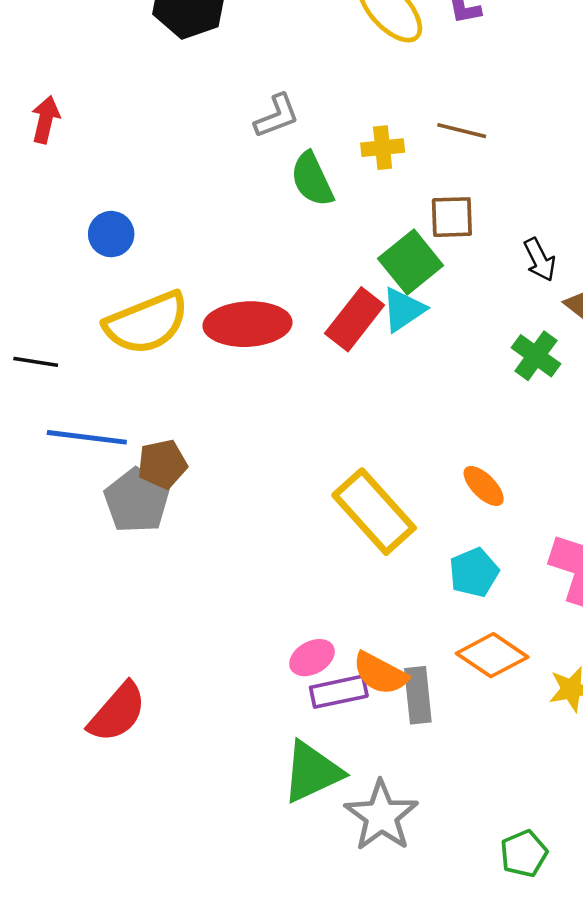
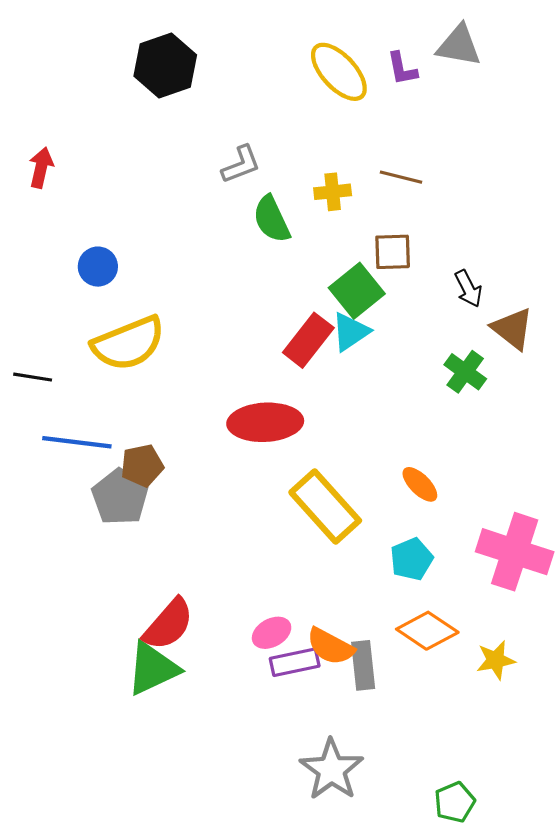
red ellipse: (247, 324) -> (265, 422), moved
red semicircle: (117, 712) -> (168, 624), moved
green triangle: (312, 772) -> (153, 669), moved

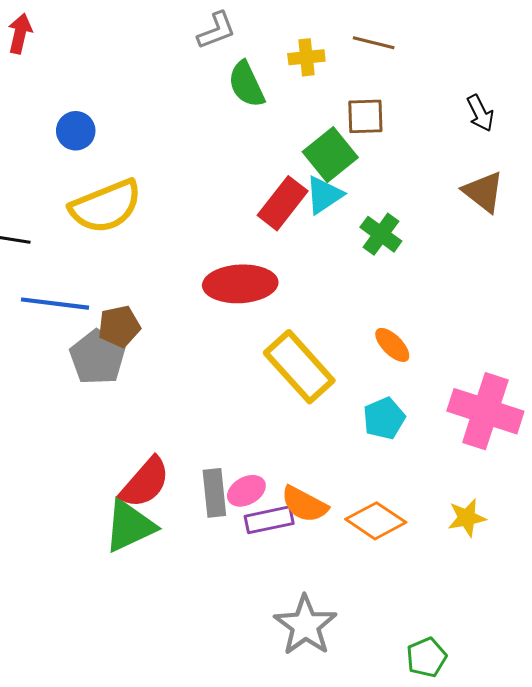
black arrow: (468, 289) -> (480, 113), moved
green cross: (465, 372) -> (381, 234), moved
orange diamond: (427, 631) -> (376, 521), moved
gray rectangle: (363, 665) -> (214, 493), moved

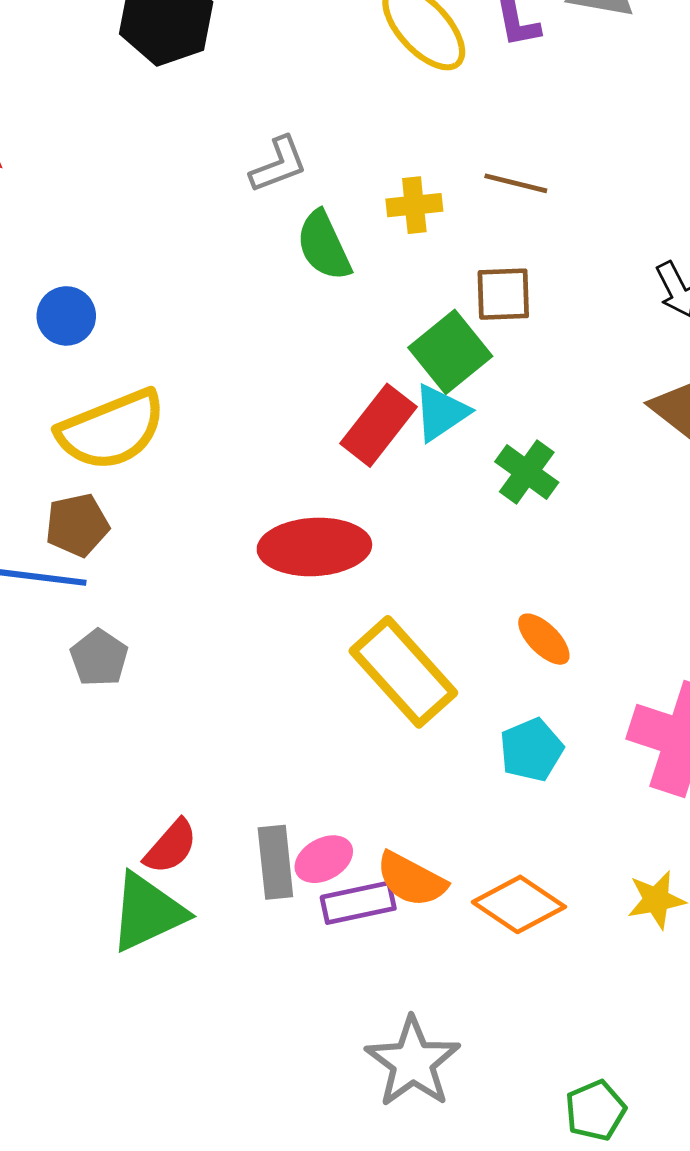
brown pentagon: (119, 326) -> (77, 525), moved
gray pentagon: (97, 357) -> (99, 658), size x0.7
red semicircle: (145, 483) -> (171, 847), size x0.7

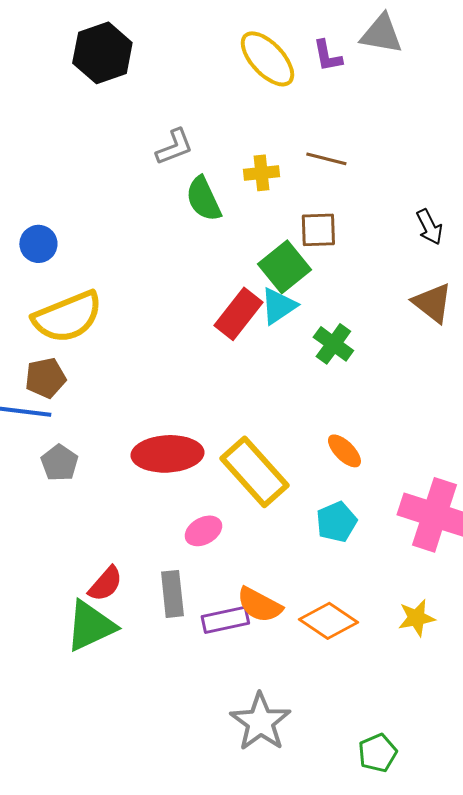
red ellipse: (314, 547) -> (167, 454), moved
pink ellipse: (324, 859) -> (203, 531), moved

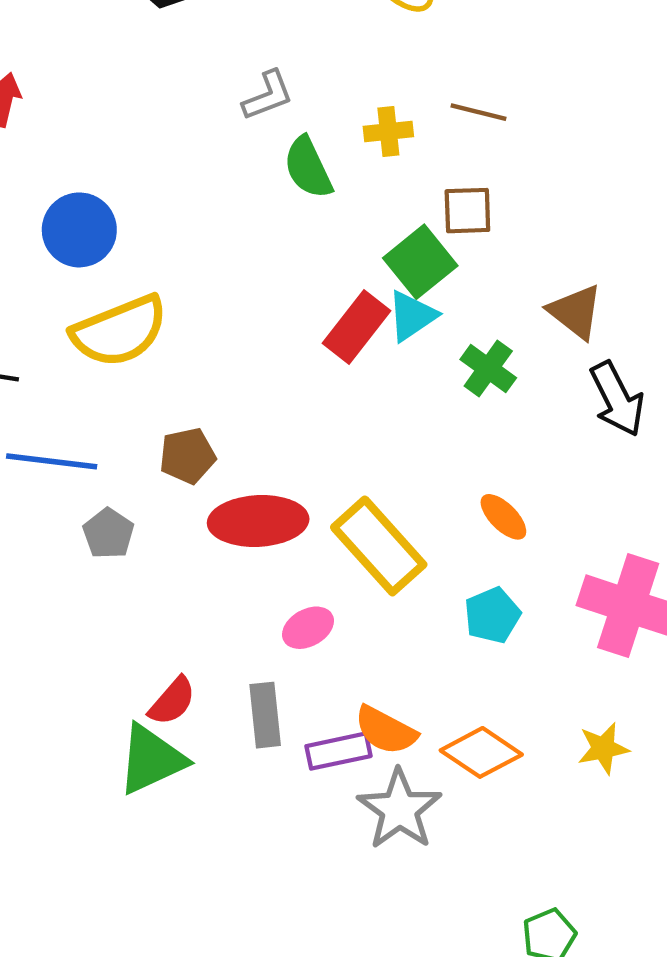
black arrow: (429, 227) -> (617, 399), moved, size x1.5
blue circle: (38, 244) -> (79, 230), size x1.4
brown triangle: (432, 303) -> (575, 312), moved
brown pentagon: (45, 378) -> (187, 456), moved
gray star: (260, 722) -> (399, 809), moved

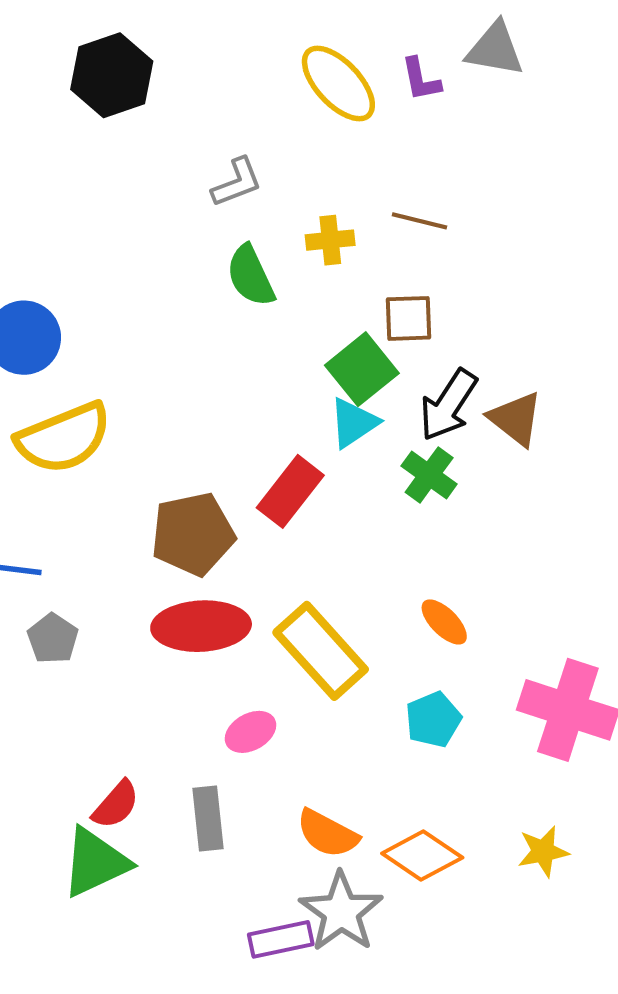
gray L-shape: (268, 95) -> (237, 182), moved
red rectangle: (357, 327) -> (290, 491), moved
black arrow: (617, 399) -> (448, 405), moved, turned 60
brown pentagon: (187, 456) -> (193, 534), moved, size x1.5
purple rectangle: (338, 751) -> (281, 939), moved

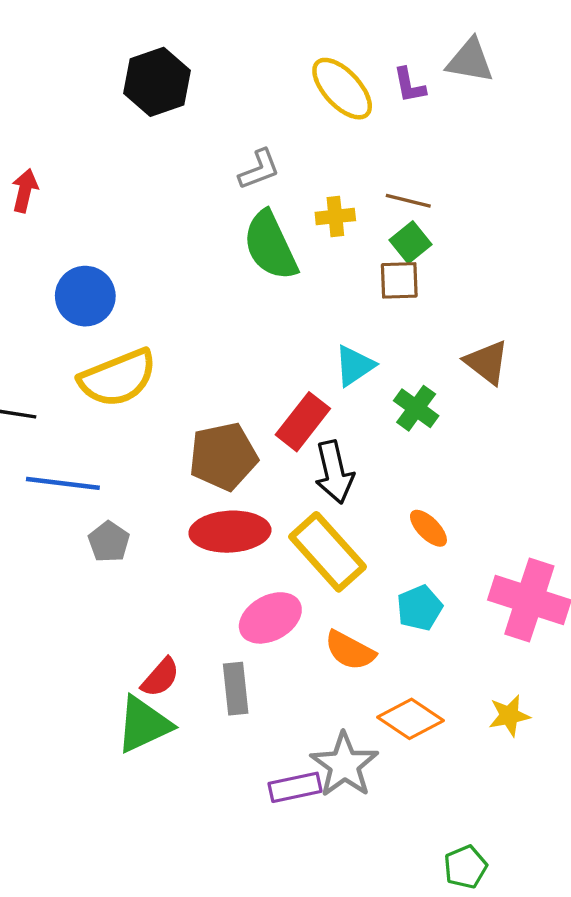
green semicircle: (251, 276) -> (270, 246), size x1.4
green square: (362, 369) -> (411, 242), moved, size x0.7
black arrow: (448, 405) -> (334, 472), moved, turned -46
pink ellipse: (251, 732) -> (270, 618), size x1.5
orange semicircle: (327, 834) -> (350, 650), moved

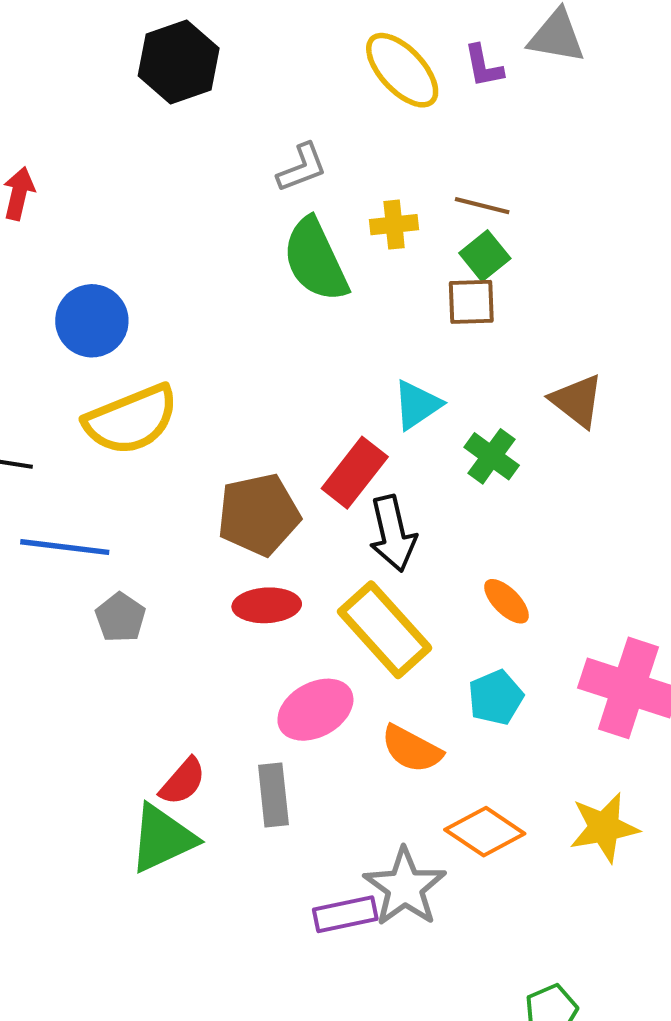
red ellipse: (230, 532) -> (267, 605), size x0.7
yellow star: (509, 716) -> (604, 828), size x1.4

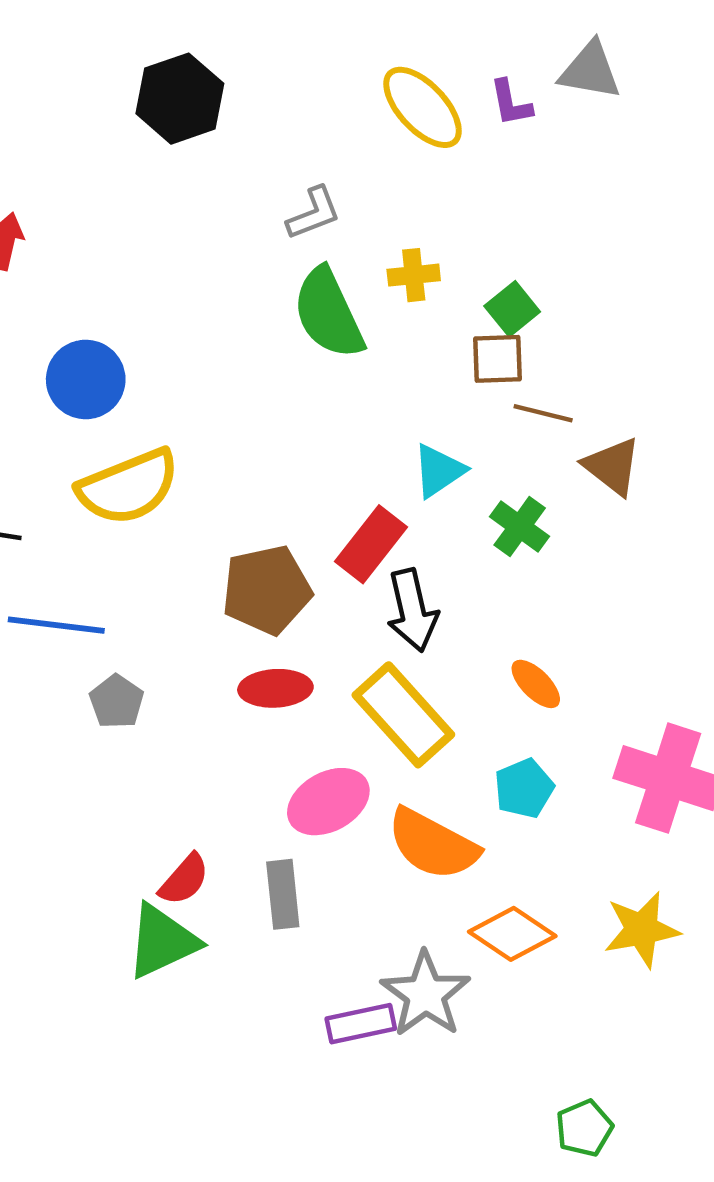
brown line: (482, 206) -> (543, 413), moved
orange semicircle: (412, 749) -> (433, 844), size x1.4

